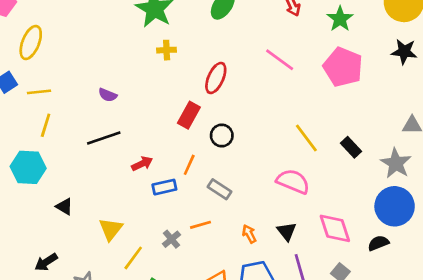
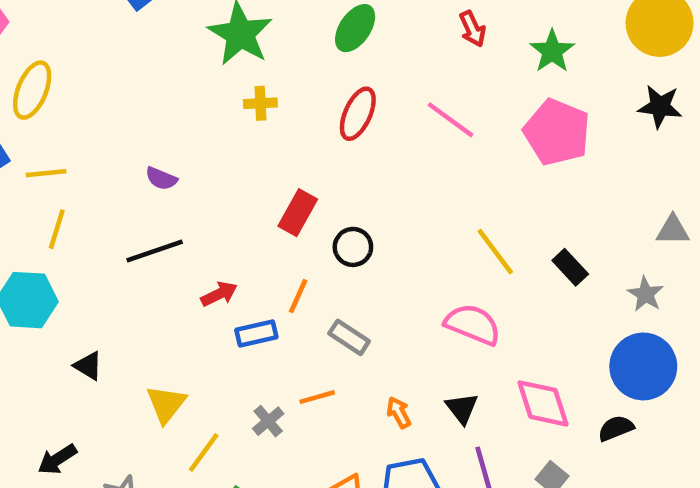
red ellipse: (216, 78) -> (358, 114), moved
gray star: (396, 163) -> (646, 294), size x0.7

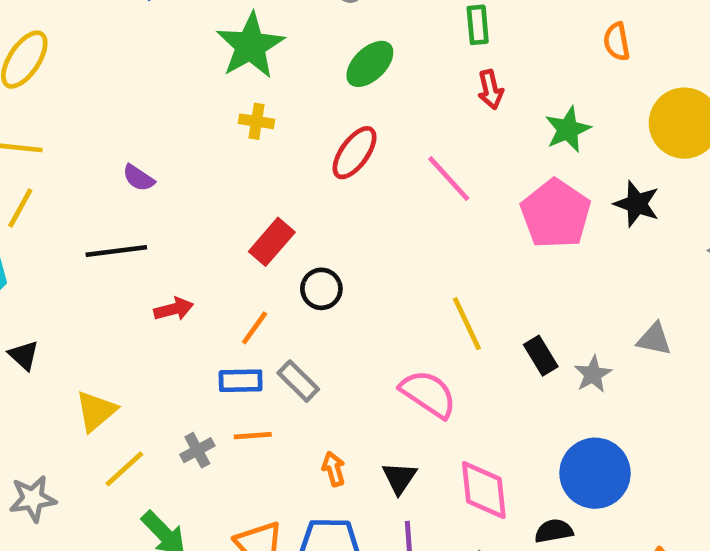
black star: (660, 106) -> (637, 204), moved
gray star: (646, 294) -> (593, 374), moved
blue rectangle: (256, 333) -> (241, 381), moved

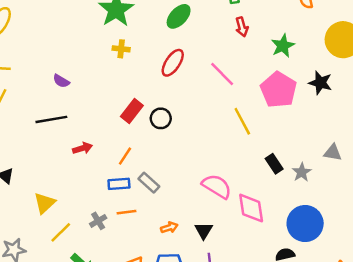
black circle: (321, 289) -> (161, 118), moved
yellow line: (467, 324) -> (242, 121), moved
orange arrow: (334, 469) -> (169, 227), turned 91
pink diamond: (484, 490) -> (251, 208), moved

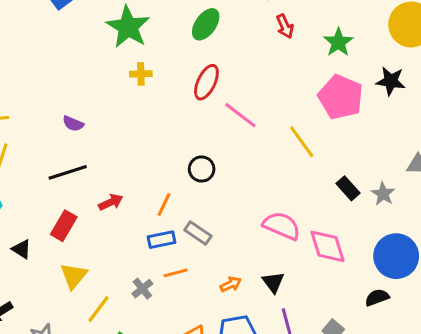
pink line: (222, 74) -> (240, 115), moved
red rectangle: (132, 111) -> (64, 226), moved
black circle: (161, 118) -> (202, 169), moved

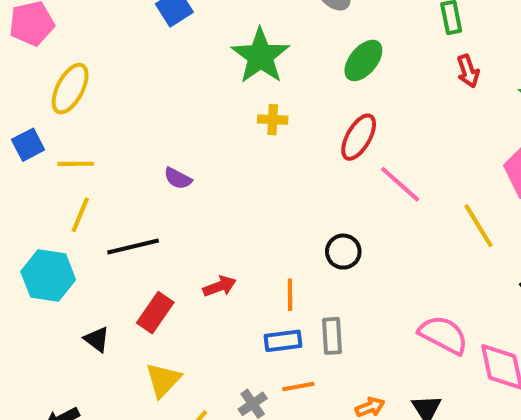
black line: (68, 172) -> (133, 246), moved
orange line: (164, 205) -> (290, 295), turned -30
gray rectangle: (198, 233) -> (332, 336), turned 48

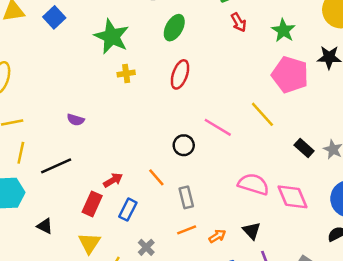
pink line: (400, 184) -> (218, 127), moved
orange line: (290, 295) -> (156, 177), turned -30
red rectangle: (155, 313) -> (92, 204), moved
blue rectangle: (283, 341) -> (128, 210), moved, turned -45
orange line: (298, 386) -> (187, 230), moved

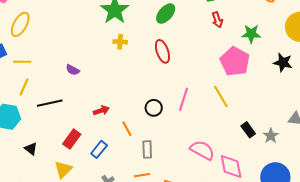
green star: (283, 30) -> (251, 34), turned 30
red ellipse: (180, 74) -> (162, 51), turned -50
pink pentagon: (290, 75) -> (235, 61), moved
pink line: (218, 127) -> (184, 99), turned 65
red arrow: (113, 180) -> (101, 110), moved

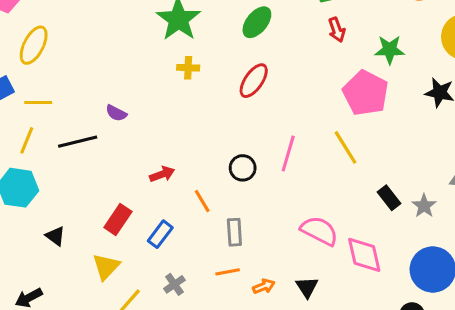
red ellipse: (162, 51) -> (254, 81), turned 55
yellow line: (24, 87) -> (27, 140), moved
black line: (50, 103) -> (78, 142), moved

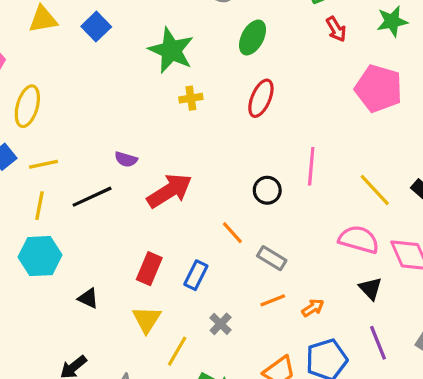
green star: (390, 50) -> (392, 21), moved
yellow line: (346, 147) -> (375, 190), moved
red arrow: (162, 174) -> (169, 191), moved, size x1.8
gray rectangle: (234, 232) -> (272, 258), turned -44
black triangle: (307, 287) -> (370, 288), moved

